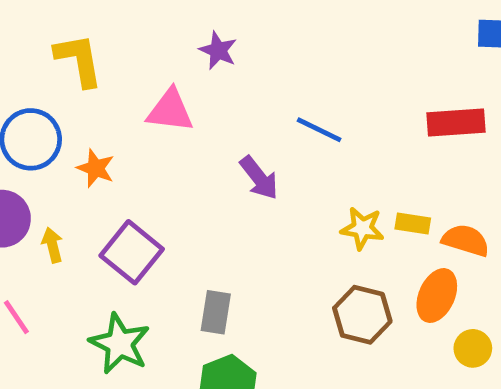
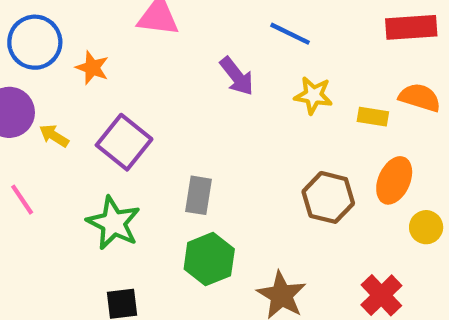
yellow star: (362, 228) -> (313, 95), moved
orange semicircle: (466, 240) -> (420, 97), moved
yellow arrow: (52, 245) -> (54, 136), turned -44

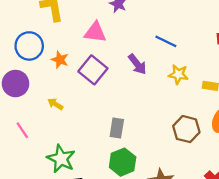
yellow arrow: (54, 136) -> (55, 104), moved
purple square: (124, 142) -> (93, 70), moved
green star: (113, 223) -> (61, 159), moved

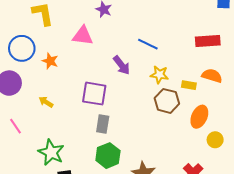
purple square: (93, 70) -> (94, 94), moved, turned -30
brown hexagon: (186, 129) -> (167, 101), moved

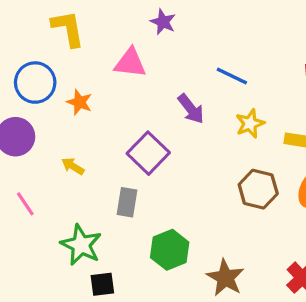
yellow star: (159, 75) -> (250, 124), turned -30
purple square: (94, 94) -> (148, 153), turned 35
brown hexagon: (167, 101) -> (258, 189), moved
gray rectangle: (103, 124) -> (127, 202), moved

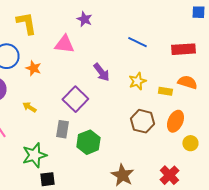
blue line: (232, 76) -> (137, 42), moved
green star: (81, 245) -> (34, 155), turned 30
green hexagon: (170, 250) -> (88, 142), moved

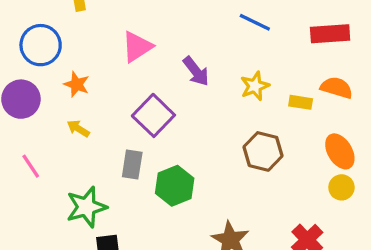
pink triangle: (64, 44) -> (137, 47), moved, turned -40
orange star: (33, 68) -> (77, 84), moved
orange ellipse: (175, 121) -> (340, 151), moved, turned -55

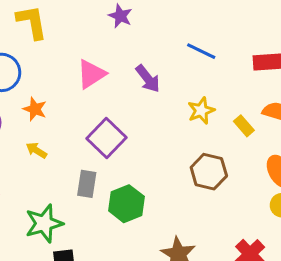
purple arrow: (196, 71) -> (148, 79), moved
yellow rectangle: (301, 102) -> (244, 126), turned 40

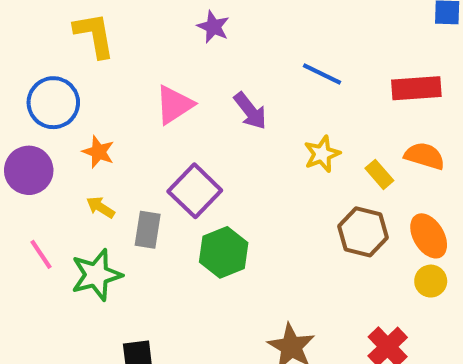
brown hexagon: (209, 172) -> (363, 232), moved
gray rectangle: (87, 184) -> (148, 230), moved
green hexagon: (126, 204) -> (224, 252), moved
green star: (44, 223) -> (96, 275), moved

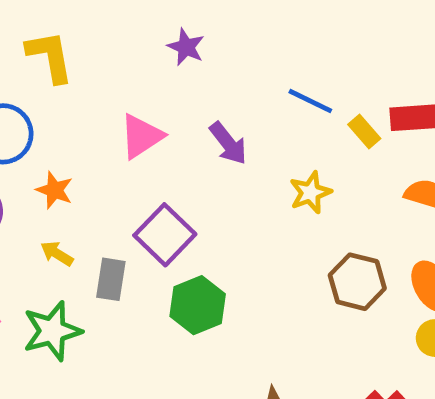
yellow rectangle: (379, 174) -> (364, 132), moved

